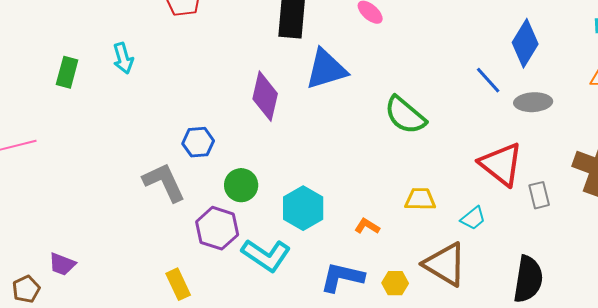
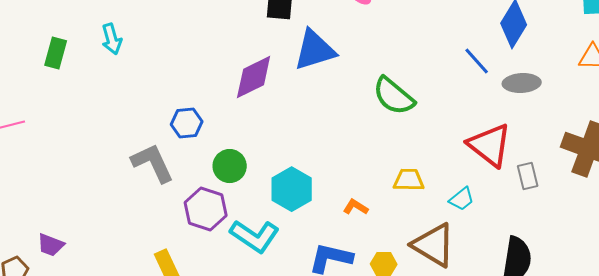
purple diamond: (265, 96) -> (254, 77), turned 51

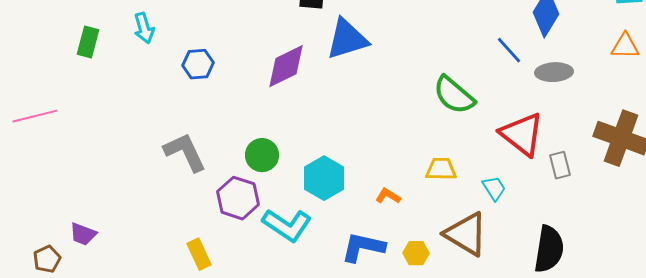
green semicircle: (394, 96) -> (454, 95), moved
blue hexagon: (187, 123) -> (198, 64), moved
cyan trapezoid: (462, 199) -> (494, 188), turned -84

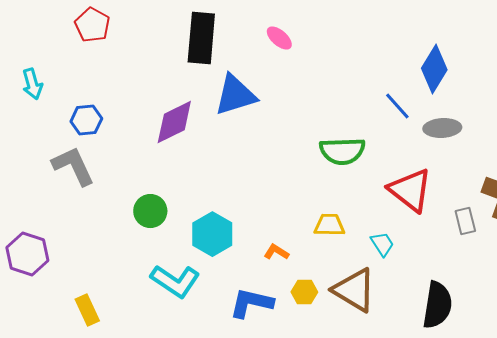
green semicircle: (454, 95) -> (342, 151), turned -42
gray L-shape: (185, 152) -> (73, 166), moved
gray rectangle: (560, 165) -> (465, 221), moved
purple hexagon: (238, 198) -> (27, 254), moved
yellow hexagon: (416, 253) -> (304, 292), moved

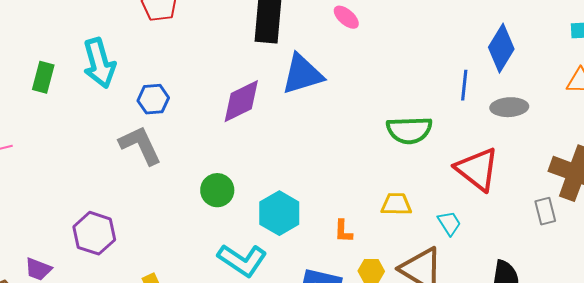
cyan arrow: (32, 84) -> (99, 63), size x1.6
blue line: (397, 106) -> (464, 85), turned 48
gray rectangle: (465, 221) -> (545, 211), moved
orange L-shape: (276, 252) -> (343, 231), turned -120

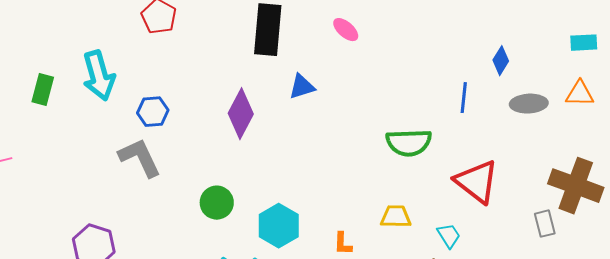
blue diamond: (501, 48) -> (501, 61), size x0.6
blue triangle: (302, 74) -> (302, 87), size x0.6
purple diamond: (241, 101) -> (241, 114), turned -36
gray ellipse: (509, 107) -> (529, 104), moved

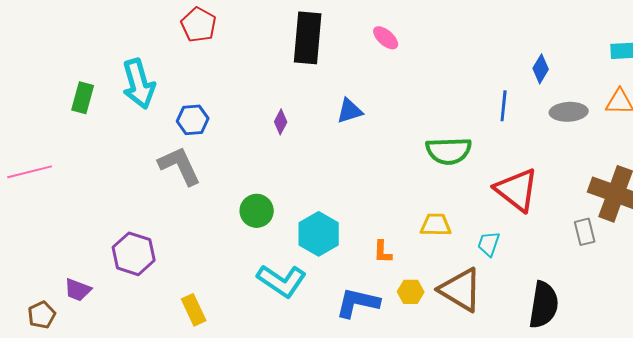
blue triangle: (302, 87) -> (350, 111), moved
purple diamond: (241, 114) -> (281, 122), size x0.5
cyan trapezoid: (449, 236) -> (489, 244), turned -128

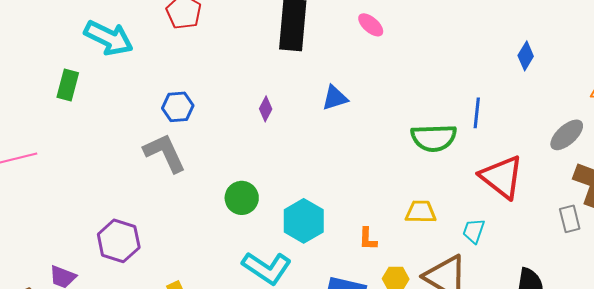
cyan arrow: (139, 84) -> (109, 38), moved, turned -48
blue line: (504, 106) -> (477, 113), moved
gray ellipse: (569, 112) -> (567, 135), moved, turned -39

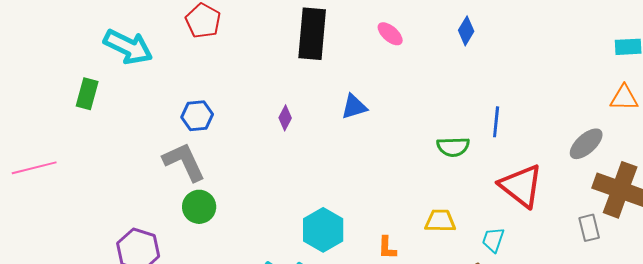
blue diamond: (526, 56) -> (466, 31), moved
green semicircle: (434, 138) -> (453, 147), size x0.7
green circle: (242, 198) -> (199, 207), moved

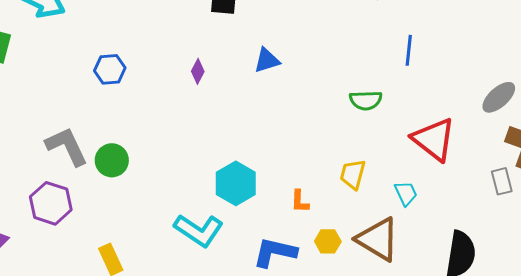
blue line: (496, 122) -> (409, 50), moved
gray L-shape: (184, 162) -> (67, 146), moved
yellow trapezoid: (440, 221) -> (353, 174), turned -76
cyan trapezoid: (493, 240) -> (406, 193), turned 136

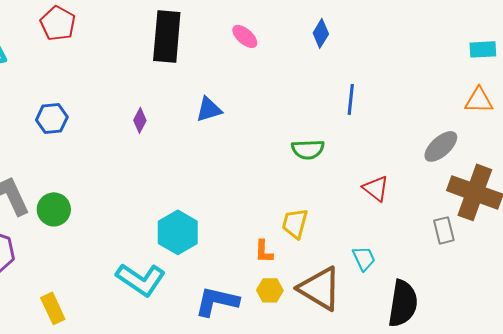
red triangle: (434, 139) -> (376, 188), size x0.6
cyan trapezoid: (406, 193) -> (364, 258), moved
orange L-shape: (300, 201) -> (264, 251), moved

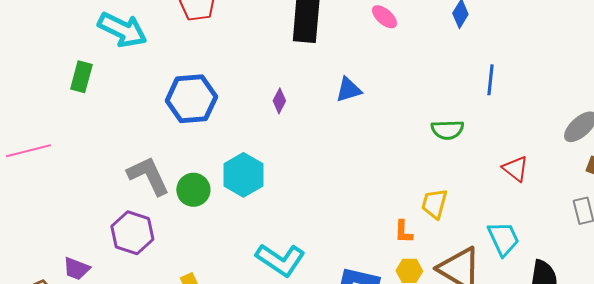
blue hexagon: (52, 118) -> (191, 99), size x1.6
cyan hexagon: (178, 232) -> (243, 175), moved
cyan trapezoid: (364, 258) -> (503, 239), size x1.4

